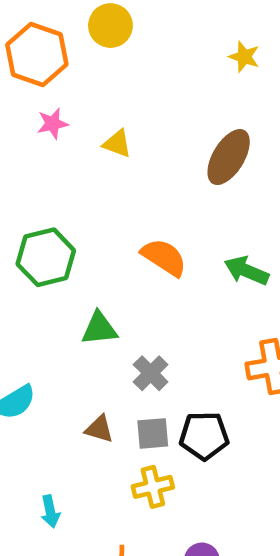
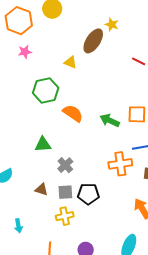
yellow triangle: (117, 144) -> (71, 62), moved
brown ellipse: (229, 157) -> (93, 41), moved
green hexagon: (46, 257) -> (46, 90), moved

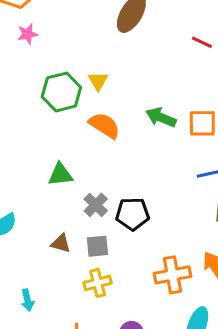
yellow triangle: (71, 62) -> (98, 81), moved, turned 40
green arrow: (110, 120) -> (161, 117), moved
orange cross: (120, 164) -> (173, 275), moved
black pentagon: (88, 194) -> (132, 214), moved

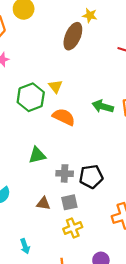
gray cross: (96, 205) -> (65, 173), turned -35

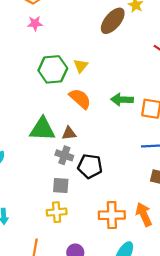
green arrow: (103, 106) -> (122, 100), turned -30
green triangle: (37, 155) -> (42, 129), size x1.4
brown triangle: (43, 203) -> (69, 133), moved, turned -32

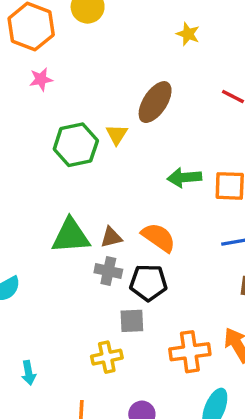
brown ellipse: (113, 21) -> (155, 102), moved
orange semicircle: (80, 99) -> (159, 237), moved
gray square: (61, 185) -> (132, 321), moved

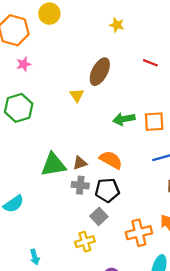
green hexagon: (76, 145) -> (19, 108), moved
gray square: (132, 321) -> (99, 216), turned -35

